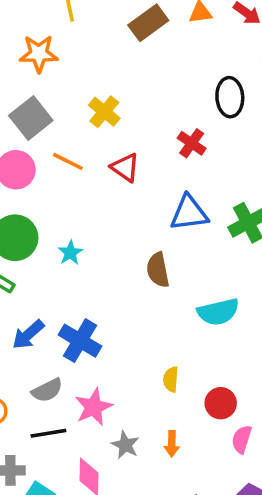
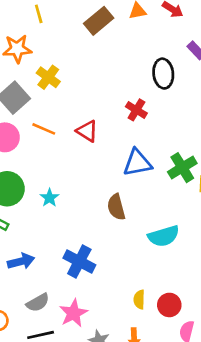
yellow cross: (104, 112) -> (48, 77), moved
blue arrow: (28, 335) -> (21, 261), turned -150
blue cross: (80, 341) -> (79, 261), moved
yellow semicircle: (171, 379) -> (139, 299), moved

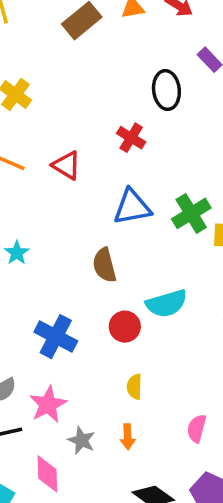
red circle: (169, 305) -> (125, 327), moved

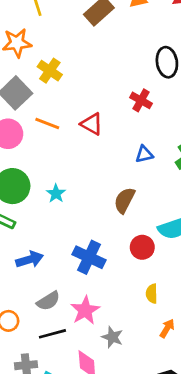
blue triangle: (132, 207) -> (144, 154), size x0.6
brown semicircle: (104, 265) -> (124, 200), turned 44
orange arrow: (128, 437) -> (167, 328), moved, turned -144

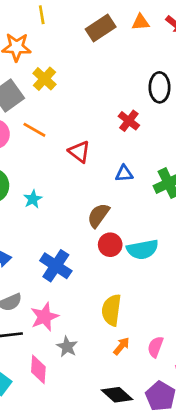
red triangle: (92, 124) -> (79, 152), moved
red circle: (142, 247) -> (110, 245), moved
yellow semicircle: (152, 294) -> (111, 310), size x1.6

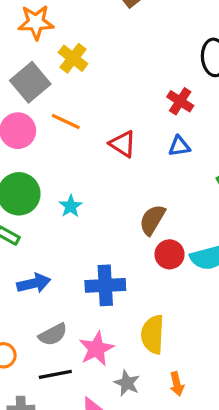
blue triangle: (124, 174) -> (179, 146), moved
blue cross: (56, 266) -> (105, 285), turned -32
yellow semicircle: (111, 310) -> (153, 334), moved
orange arrow: (121, 346) -> (177, 384), moved, turned 132

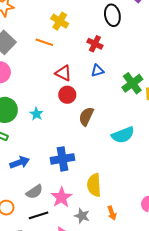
yellow cross: (73, 58) -> (60, 21), moved
orange line: (66, 122) -> (44, 42), moved
red circle: (170, 254) -> (67, 95), moved

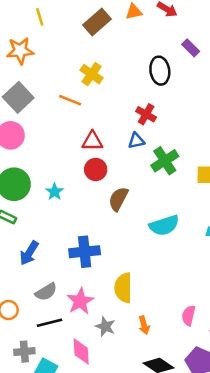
red cross: (95, 44) -> (146, 114), moved
red triangle: (63, 73) -> (92, 141), turned -30
green cross: (132, 83) -> (165, 161), moved
blue arrow: (20, 162) -> (29, 253), turned 138

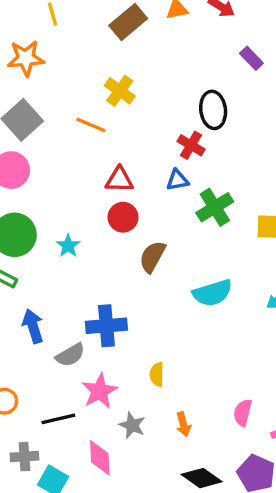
black ellipse: (160, 71) -> (213, 110), moved
blue arrow: (29, 253) -> (33, 326), turned 130
yellow semicircle: (123, 288) -> (157, 374), size x0.6
gray semicircle: (46, 292) -> (70, 355), moved

